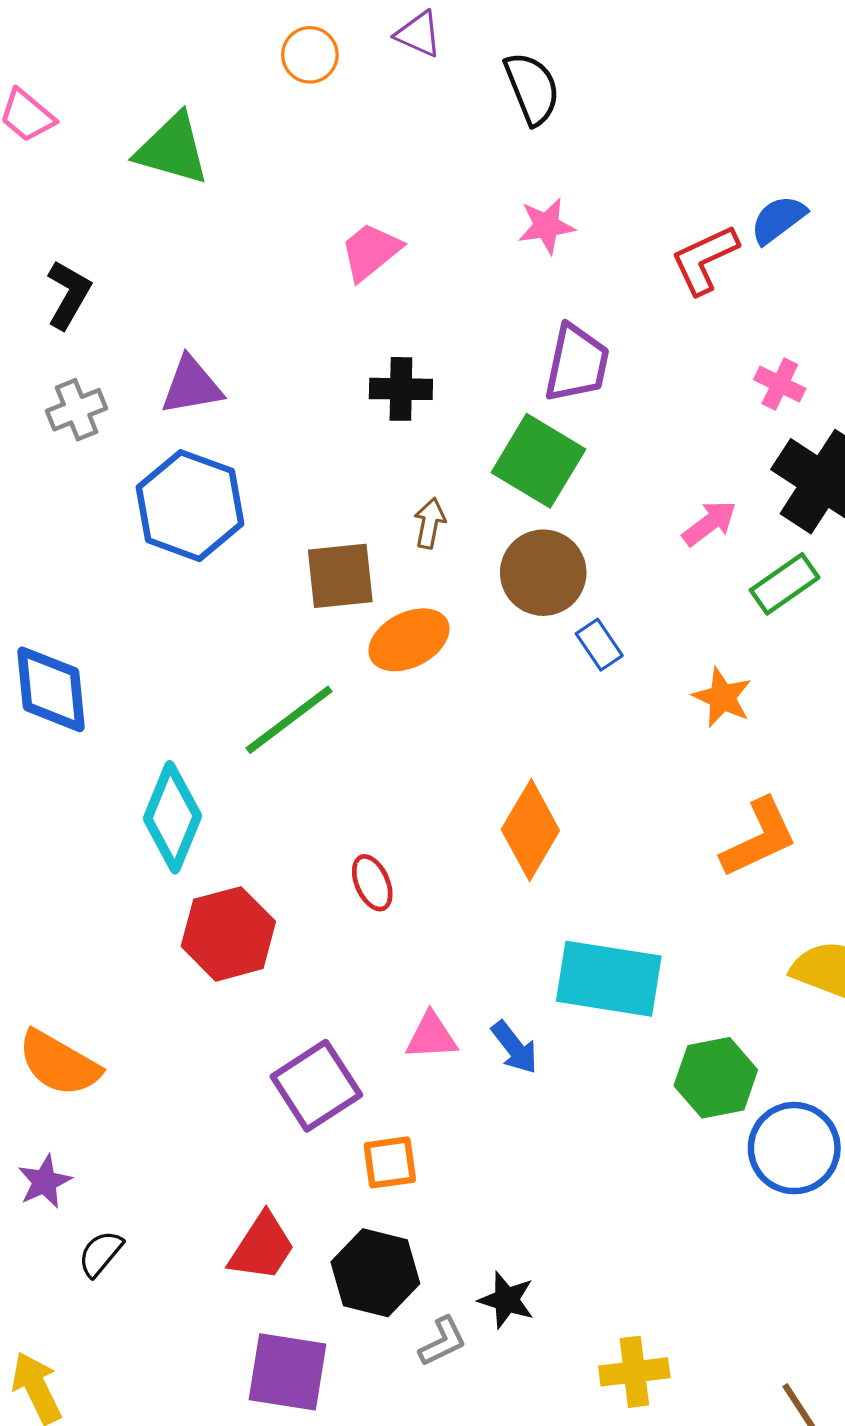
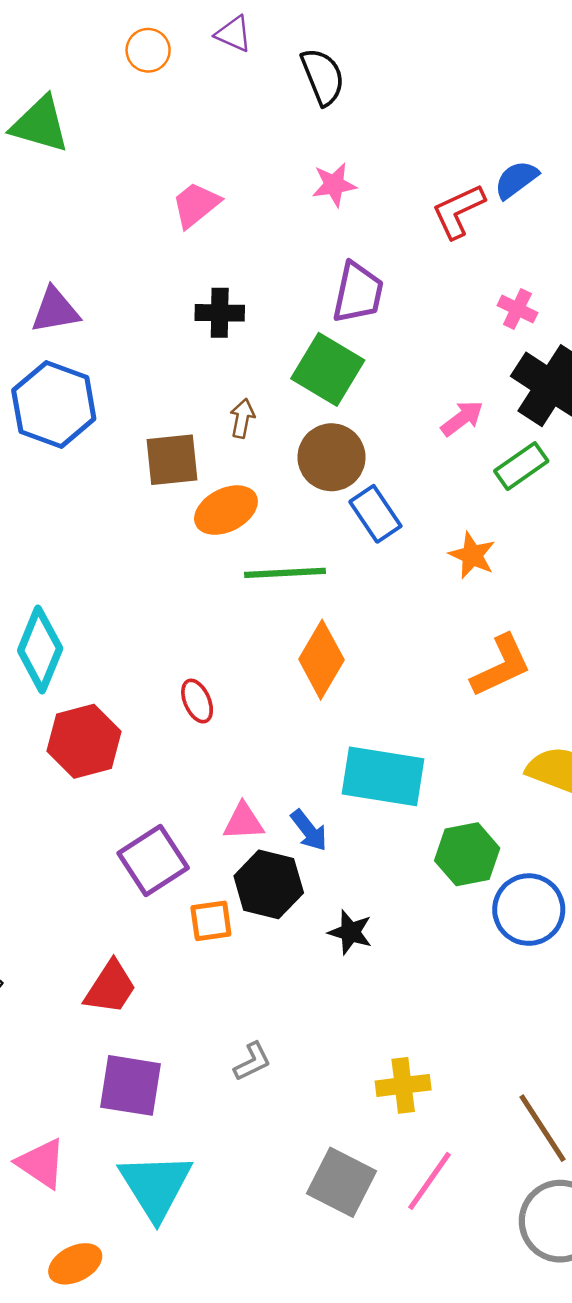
blue rectangle: (599, 645) -> (375, 514), size x1.4
green line: (289, 720) -> (285, 573), moved, turned 34
black hexagon: (375, 1273) -> (269, 884), moved
black star: (506, 1300) -> (350, 932), moved

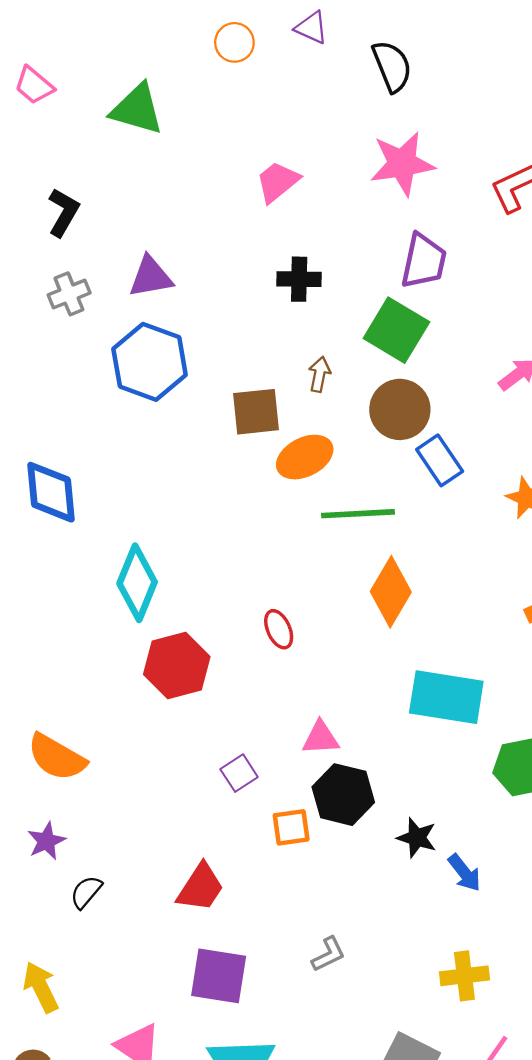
pink star: (334, 185) -> (402, 164), size x1.6
blue arrow: (309, 830) -> (464, 873), moved
purple square: (153, 861) -> (239, 773), size x0.6

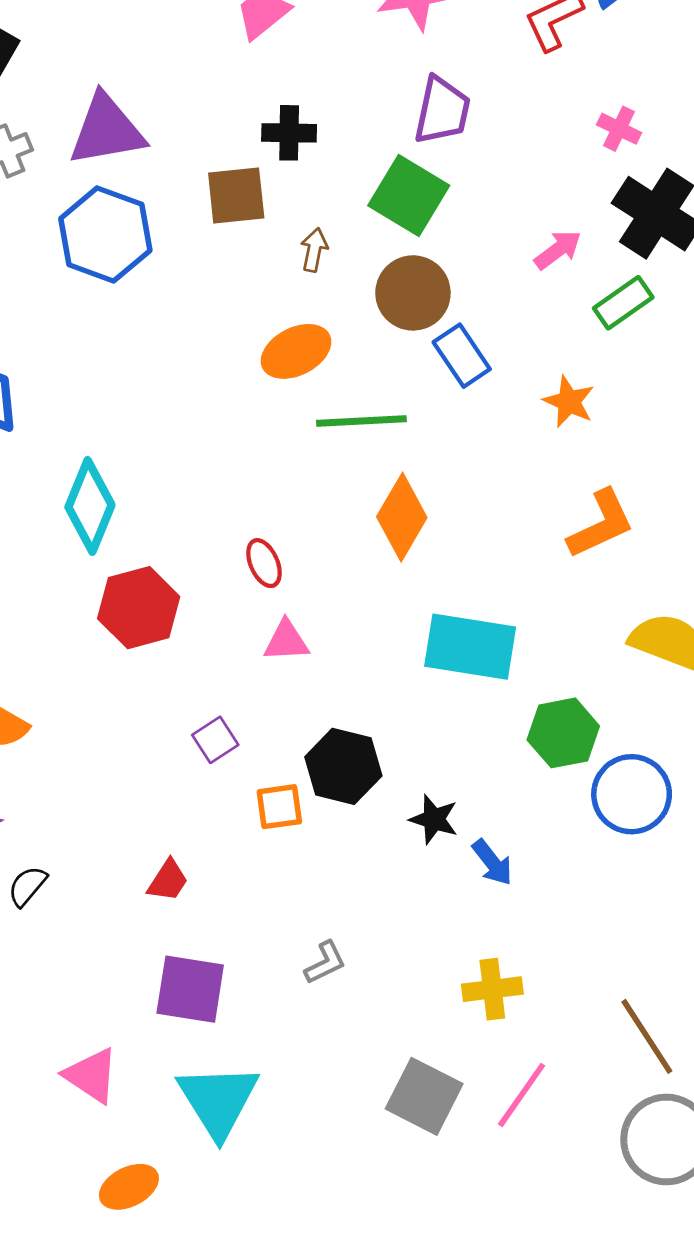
purple triangle: (151, 277) -> (107, 130), size x1.4
brown square: (256, 412) -> (236, 196), moved
pink triangle: (321, 738) -> (286, 641), moved
red trapezoid: (201, 887) -> (168, 881), size x0.7

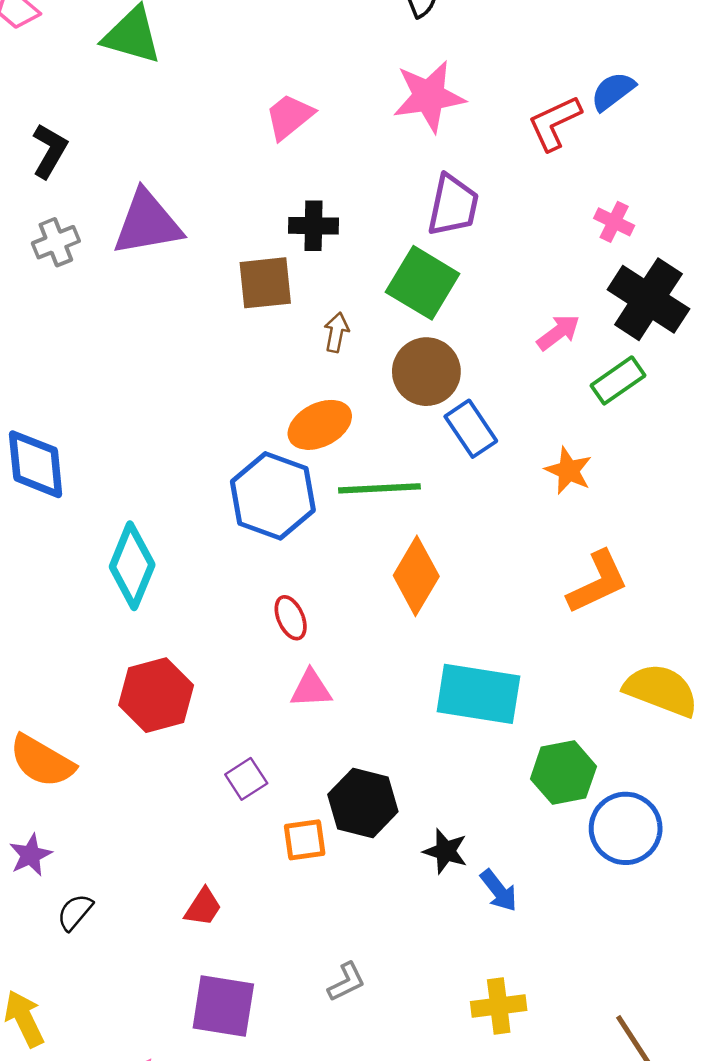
blue hexagon: (105, 234) -> (273, 496), moved
red hexagon: (139, 608) -> (156, 695), moved

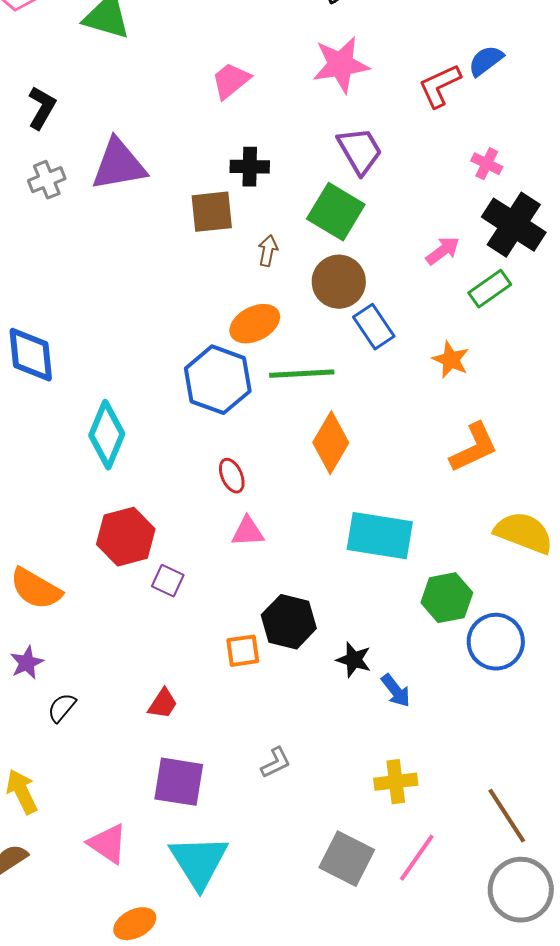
purple trapezoid: (453, 205) -> (360, 151), turned -42
purple square: (246, 779) -> (168, 581), moved, turned -32

